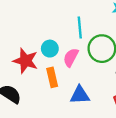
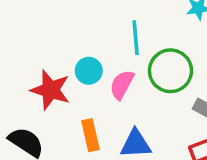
orange rectangle: (52, 77) -> (90, 135), moved

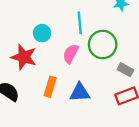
cyan circle: (89, 71) -> (42, 33), moved
orange rectangle: (90, 135) -> (50, 87), turned 30

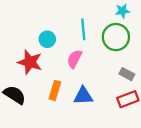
green circle: (103, 45) -> (116, 37), moved

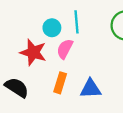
cyan line: (83, 29) -> (76, 22), moved
pink semicircle: (75, 59) -> (65, 49), moved

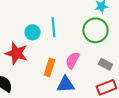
pink semicircle: (65, 49) -> (72, 60), moved
orange rectangle: (60, 83) -> (49, 67), moved

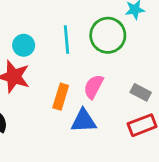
green circle: (95, 30) -> (108, 35), moved
cyan circle: (32, 32) -> (24, 45), moved

